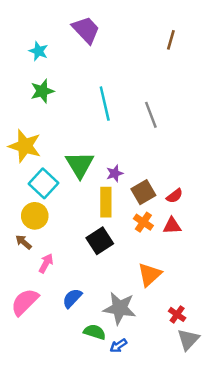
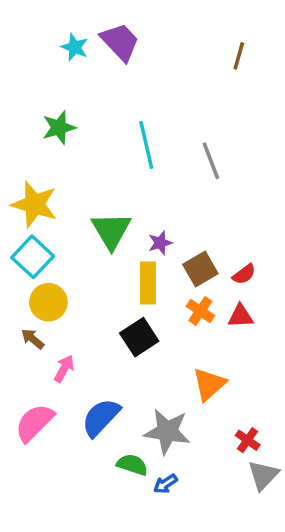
cyan star: (39, 51) -> (75, 47), moved
cyan square: (44, 183) -> (33, 257), moved
blue semicircle: (72, 298) -> (101, 417), size x1.4

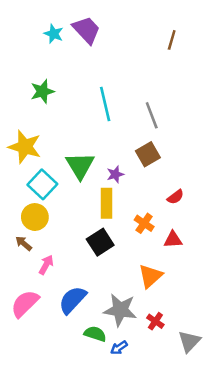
cyan square: (33, 257) -> (42, 184), moved
brown square: (200, 269) -> (148, 154), moved
red triangle: (241, 316) -> (173, 240), moved
red cross: (248, 440) -> (155, 321), moved

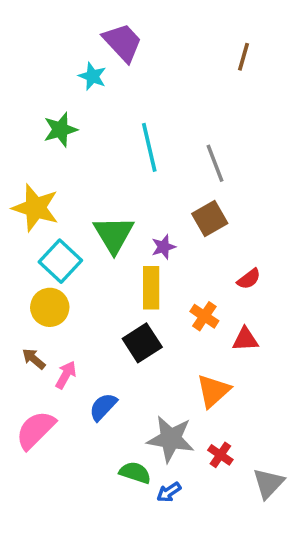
cyan star: (54, 34) -> (92, 76), moved
brown arrow: (24, 243) -> (34, 359), moved
blue semicircle: (73, 300) -> (103, 407), moved, size x0.7

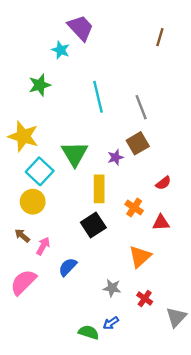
purple star: (164, 247) -> (115, 157), moved
gray star: (171, 439) -> (112, 288), size x0.6
green semicircle: (135, 473) -> (89, 332), moved

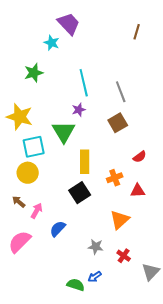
purple star: (115, 157) -> (79, 110), moved
cyan square: (40, 171) -> (34, 147), turned 35
orange cross: (134, 208) -> (115, 178), turned 35

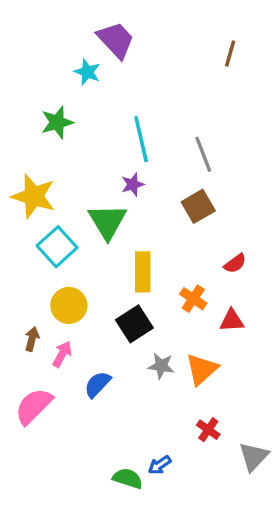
cyan square: (34, 147) -> (57, 247), turned -30
yellow circle: (28, 173) -> (69, 305), moved
orange cross: (115, 178) -> (193, 299), turned -35
brown arrow: (19, 202) -> (32, 339), turned 64
gray star: (96, 247) -> (161, 366), moved

